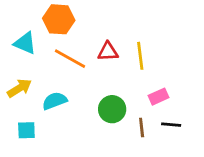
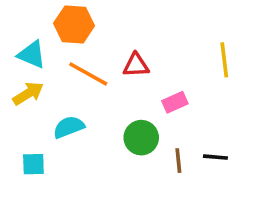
yellow line: (140, 56) -> (224, 60), moved
yellow arrow: (19, 88) -> (28, 93), moved
pink rectangle: (158, 97) -> (175, 102), moved

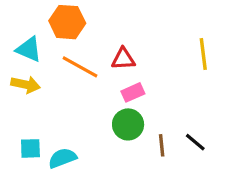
yellow arrow: (28, 93) -> (26, 84), turned 44
pink rectangle: (175, 102) -> (133, 92), moved
cyan semicircle: (69, 127) -> (62, 158), moved
black line: (215, 157) -> (195, 142), turned 35

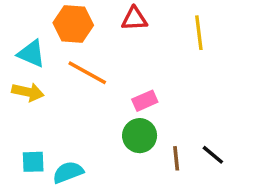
yellow line: (203, 54) -> (199, 33), moved
red triangle: (123, 59) -> (134, 19), moved

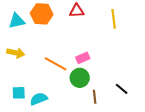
cyan triangle: (31, 54) -> (17, 21), moved, turned -36
orange line: (87, 73) -> (56, 64), moved
brown line: (176, 158) -> (95, 97), moved

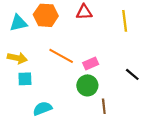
orange line: (56, 64) -> (61, 56), moved
black line: (122, 89) -> (132, 74), moved
cyan square: (19, 93) -> (25, 79), moved

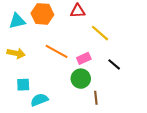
yellow line: (125, 21) -> (100, 33), moved, turned -42
black line: (132, 74) -> (114, 64), moved
cyan square: (25, 79) -> (23, 85), moved

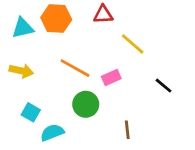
black line: (114, 64) -> (163, 86), moved
green circle: (81, 79) -> (86, 104), moved
cyan square: (23, 85) -> (31, 112), turned 32

